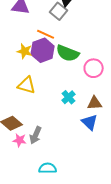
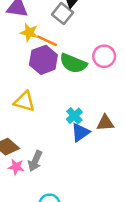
yellow star: (25, 51) -> (29, 32), moved
pink circle: (94, 68) -> (104, 56), moved
blue triangle: (90, 122) -> (80, 132), moved, turned 42

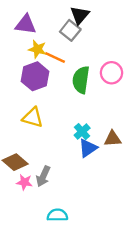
purple hexagon: (43, 60) -> (35, 76), moved
green semicircle: (73, 63) -> (81, 80), turned 76

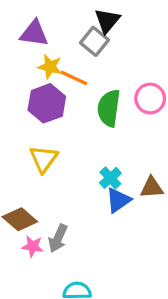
yellow triangle: (33, 117) -> (44, 159), turned 50

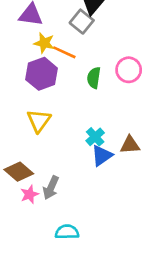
green semicircle: (109, 108) -> (94, 78), size x0.7
pink star: (33, 246) -> (29, 194), turned -30

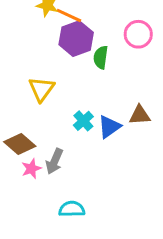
purple hexagon: (42, 74) -> (76, 39), moved
green semicircle: (94, 78) -> (101, 57), moved
cyan cross: (95, 137) -> (83, 121), moved

